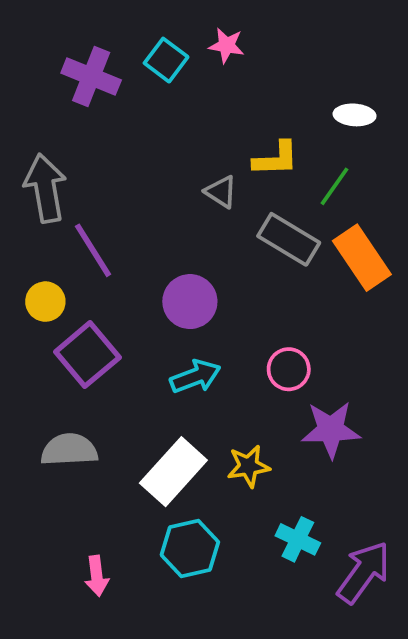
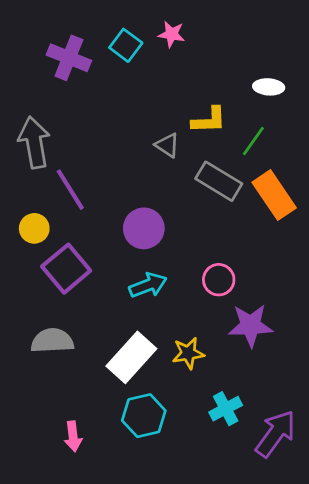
cyan cross: (298, 539) -> (226, 409), turned 36

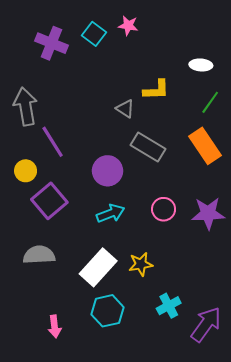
green line: (253, 141) -> (210, 102), moved
gray rectangle: (219, 181) -> (148, 147), moved
purple star: (251, 325) -> (208, 213), moved

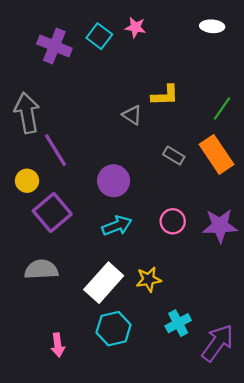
white ellipse: (201, 65) -> (212, 26), moved
gray rectangle: (148, 147) -> (174, 156), moved, size x0.6

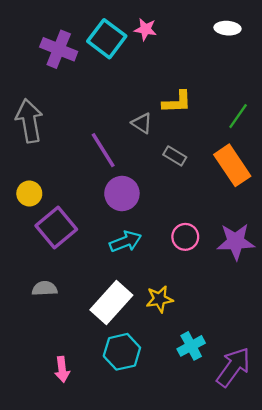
cyan square: (99, 36) -> (107, 39), size x1.4
purple line: (55, 150) -> (103, 150), moved
gray rectangle: (174, 156) -> (175, 156), moved
gray semicircle: (41, 269) -> (45, 288), size x0.7

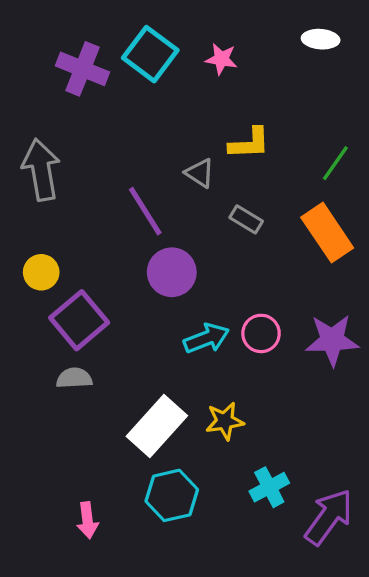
pink star: (145, 29) -> (221, 59), moved
cyan arrow: (125, 242) -> (206, 338), moved
gray semicircle: (45, 288) -> (74, 378), moved

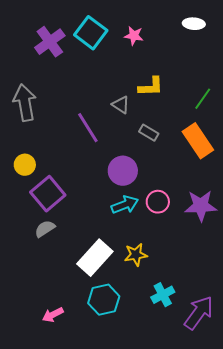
purple cross: (82, 69) -> (50, 42), turned 32
purple circle: (172, 272) -> (123, 171), moved
gray semicircle: (74, 378) -> (45, 229), turned -30
pink arrow: (87, 520) -> (53, 315), turned 70

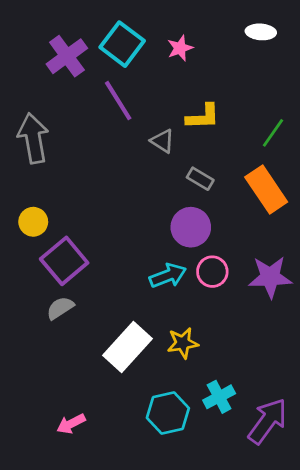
pink star: (134, 36) -> (180, 48), turned -30
purple line: (88, 128) -> (118, 101), moved
purple circle: (123, 171) -> (191, 227), moved
cyan hexagon: (104, 300) -> (168, 413), moved

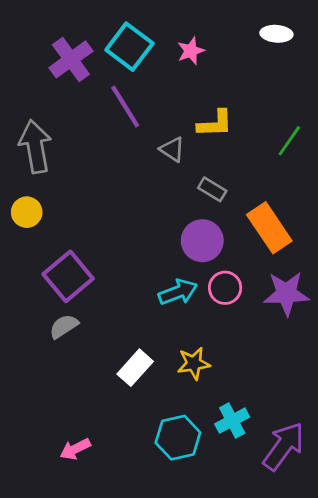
orange rectangle: (266, 189) -> (269, 228), moved
yellow circle: (33, 222) -> (27, 212), moved
white rectangle: (127, 347) -> (135, 368), size x0.7

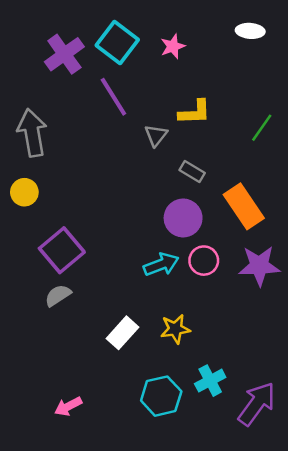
gray triangle: (172, 149) -> (156, 135), turned 35

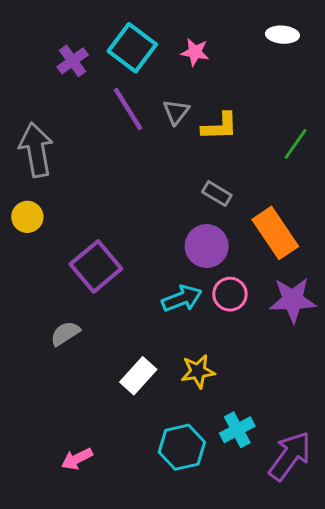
pink star: (173, 46) -> (195, 52), turned 30
purple cross: (64, 54) -> (73, 61), size x0.7
gray triangle: (156, 135) -> (176, 112), moved
purple square: (62, 250) -> (96, 266), moved

